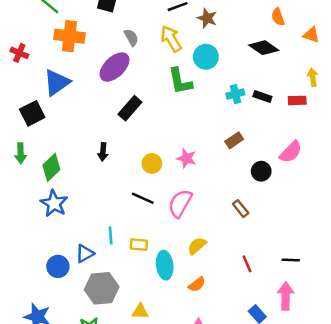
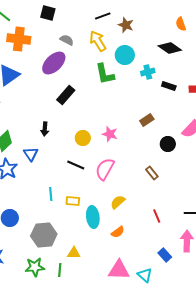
gray semicircle: (131, 37) -> (67, 40), turned -32
cyan cross: (235, 94) -> (148, 72), moved
blue triangle: (85, 254) -> (31, 154), moved, turned -35

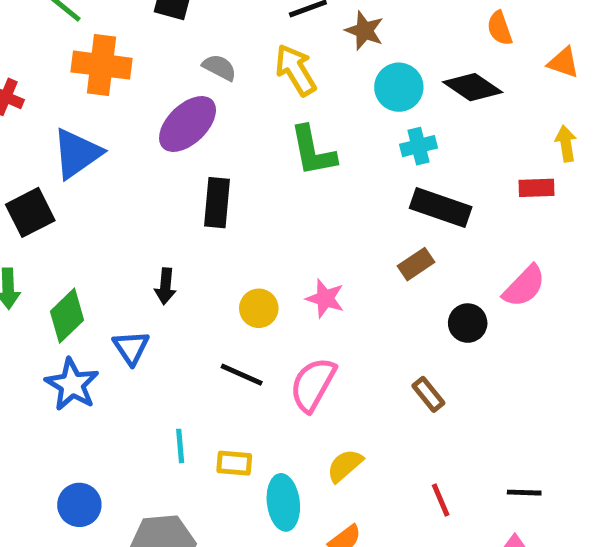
cyan circle: (125, 55) -> (399, 87), moved
black rectangle: (169, 86) -> (441, 208), moved, size x1.6
black rectangle: (66, 95) -> (217, 203), turned -36

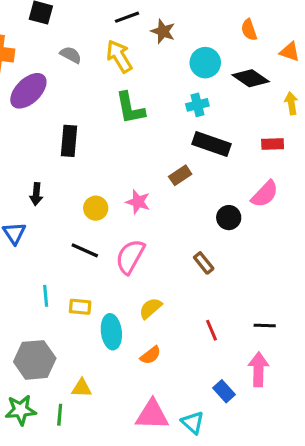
cyan circle: (399, 87) -> (205, 63), moved
black diamond: (473, 87) -> (251, 78), moved
purple ellipse: (188, 124) -> (28, 91), moved
red rectangle: (536, 188) -> (273, 144), moved
brown rectangle: (416, 264) -> (180, 175), moved

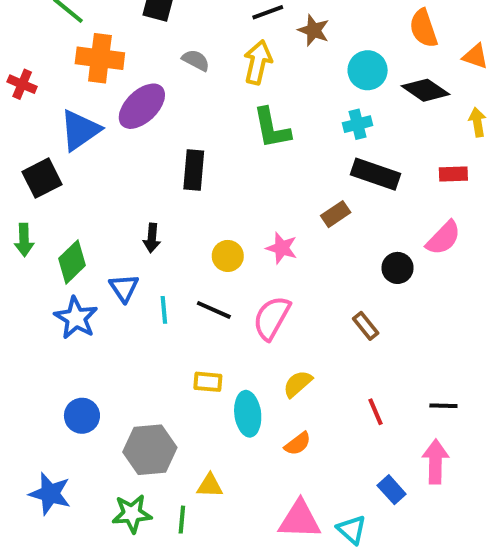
orange semicircle: (249, 30) -> (423, 28), size x1.4
yellow arrow: (119, 56) -> (258, 62), turned 44
cyan line: (46, 296) -> (164, 310), moved

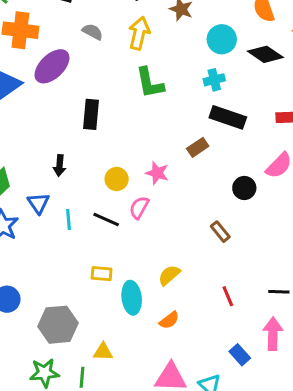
pink semicircle: (272, 318) -> (139, 208), moved, size x0.7

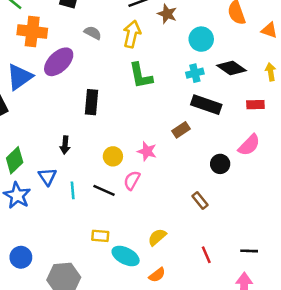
black diamond: (265, 54) -> (231, 68), moved
cyan ellipse: (132, 298) -> (126, 256), turned -56

